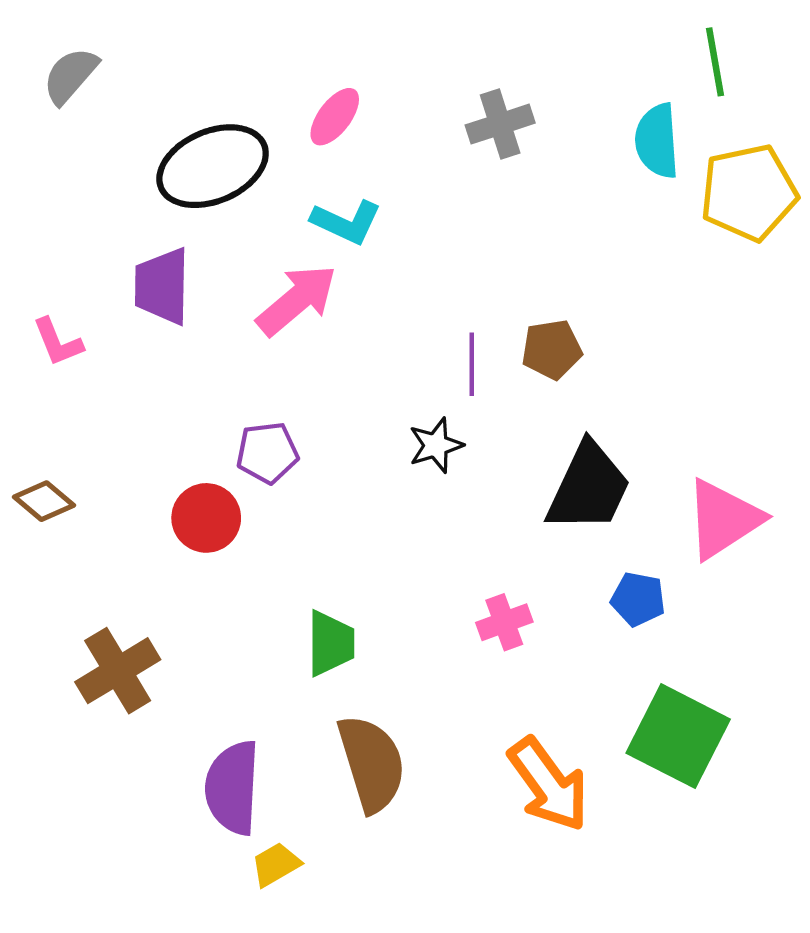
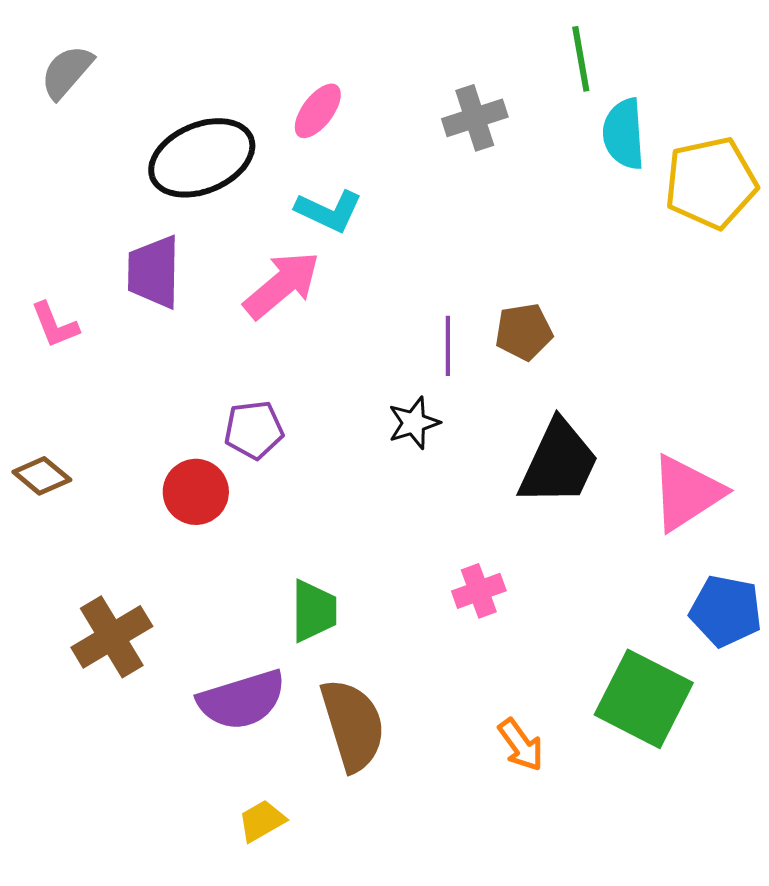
green line: (715, 62) -> (581, 59), moved
blue pentagon: (638, 599) -> (726, 611), moved, size x1.4
orange arrow: (549, 784) -> (521, 745), size x0.6
purple semicircle: (233, 788) -> (242, 700), moved, turned -110

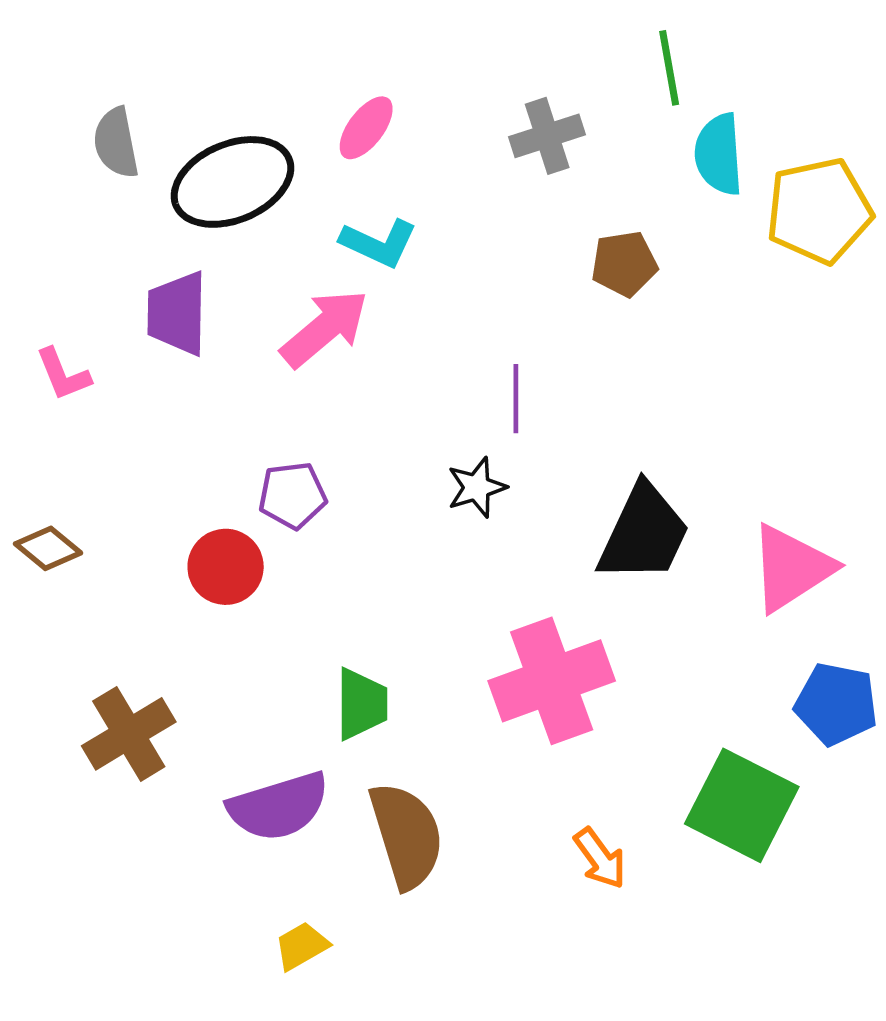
gray semicircle: (67, 72) -> (116, 143), moved, turned -52
brown pentagon: (524, 332) -> (624, 264), moved
pink cross: (479, 591) -> (552, 681), size x2.0

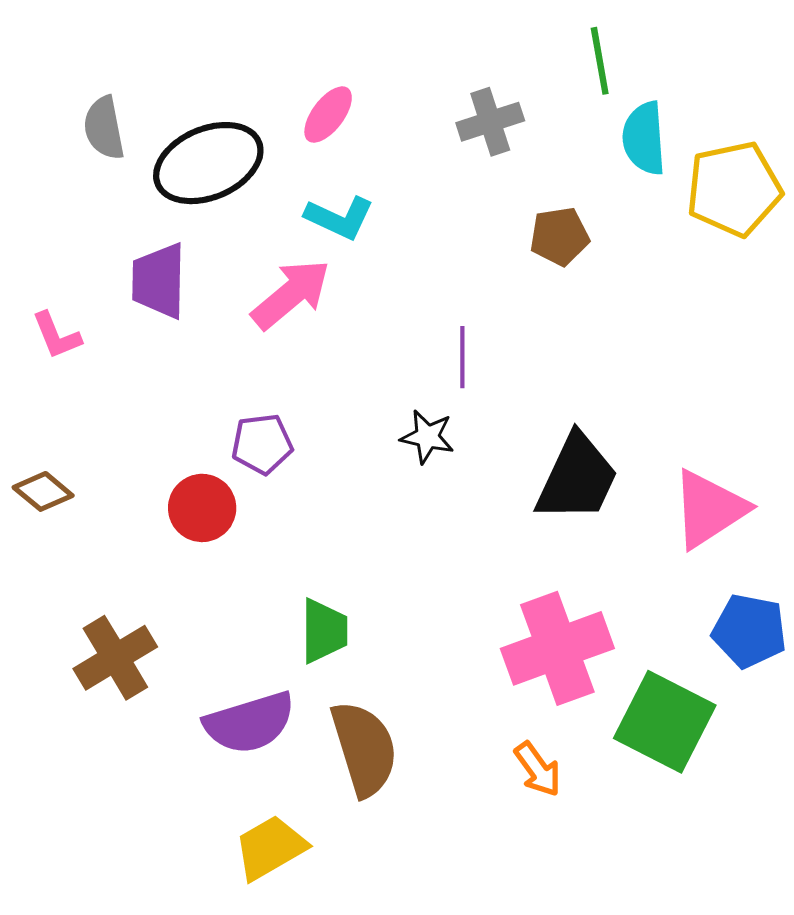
black star: (477, 487) -> (427, 437), turned 30
pink cross: (552, 681) -> (557, 648), moved
yellow trapezoid: (302, 946) -> (270, 848), size x1.5

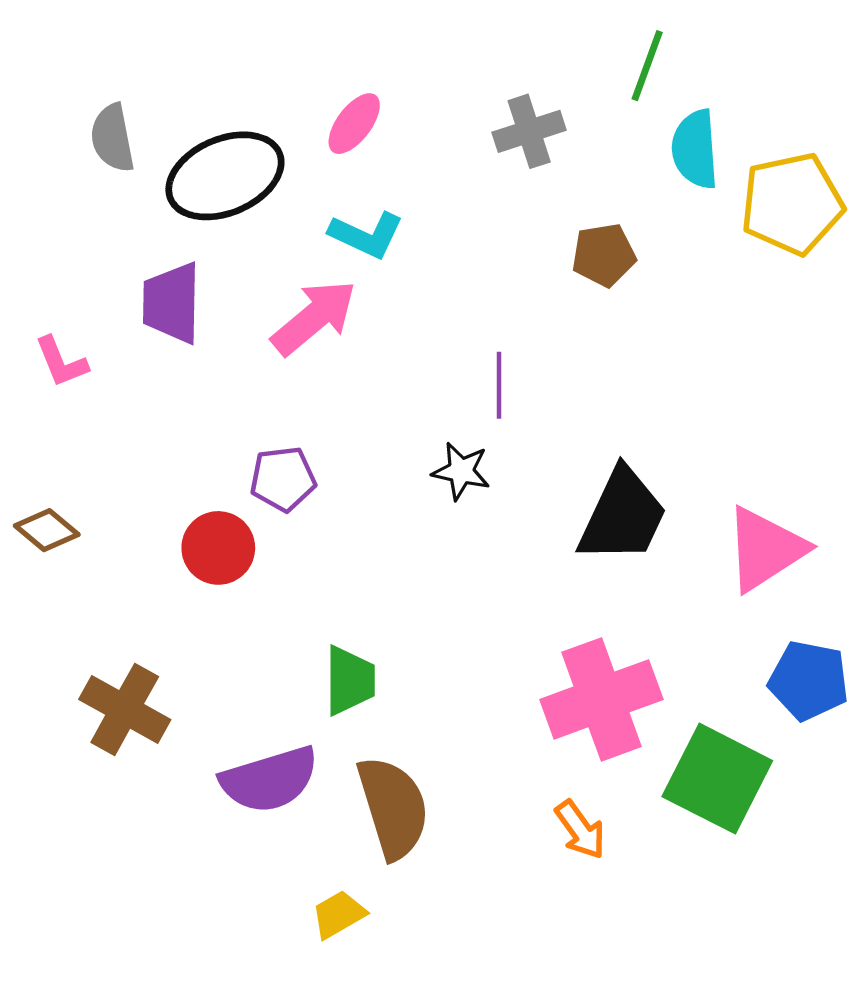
green line: (600, 61) -> (647, 66), turned 30
brown cross: (115, 658) -> (125, 709), turned -30
yellow trapezoid: (270, 848) -> (339, 914), moved, size x0.7

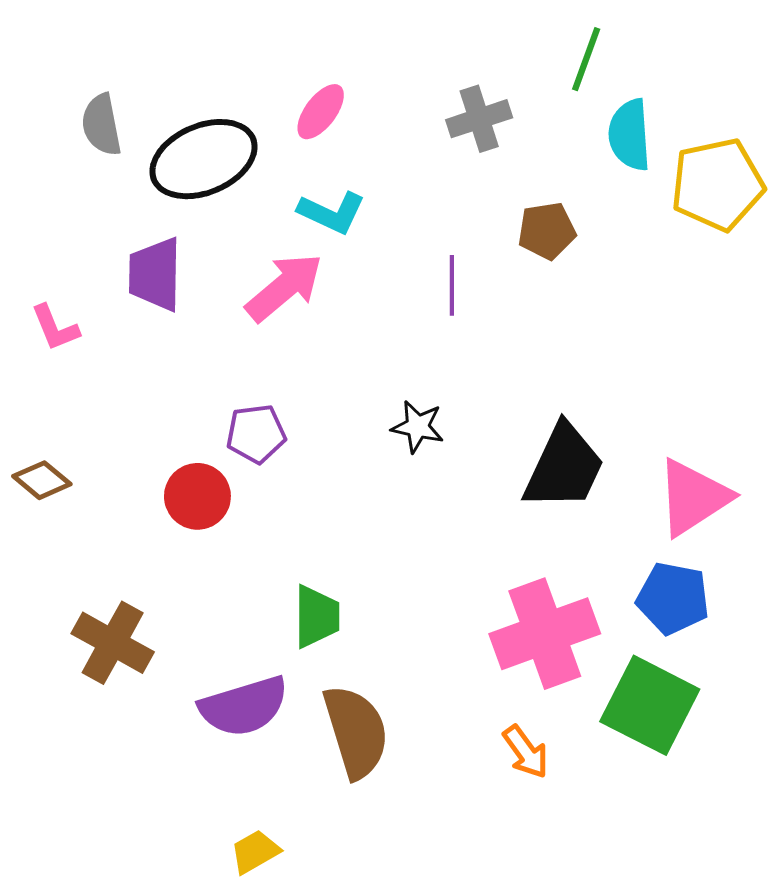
purple line: (499, 385) -> (452, 285), moved
blue pentagon: (809, 680) -> (673, 598), moved
yellow trapezoid: (339, 914) -> (255, 852), moved

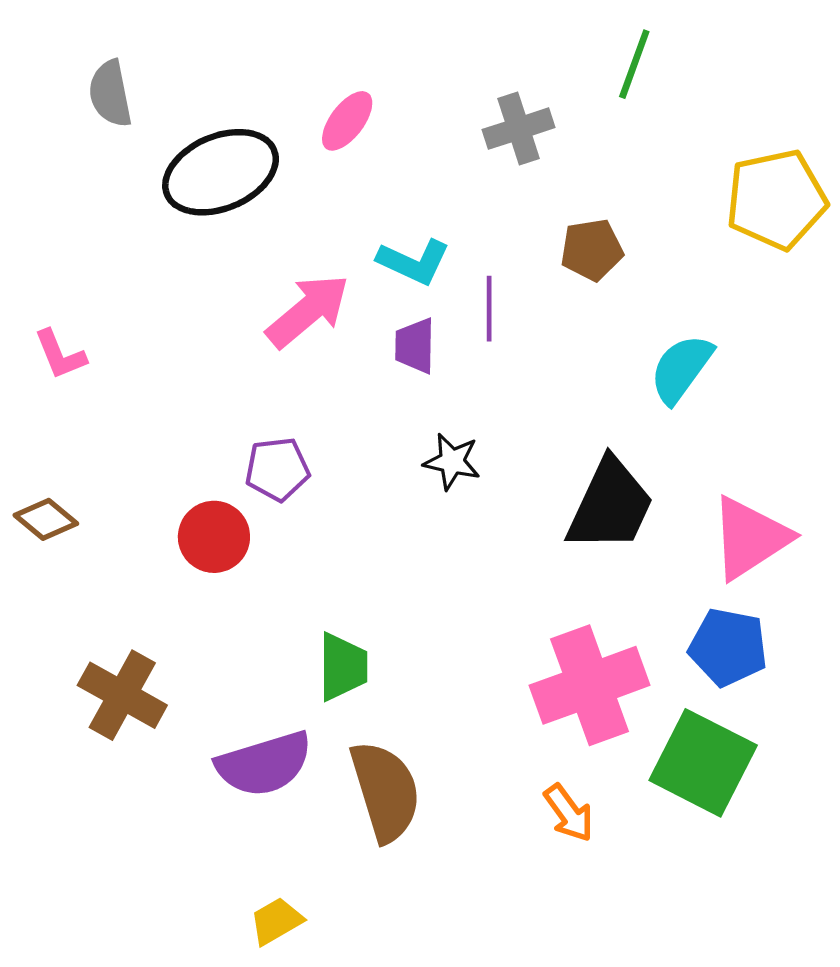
gray semicircle: (102, 125) -> (110, 94), moved
cyan semicircle: (630, 135) -> (681, 369), moved, turned 40
cyan L-shape: (332, 213) -> (414, 262), moved
purple trapezoid: (155, 274) -> (415, 346), moved, size x0.7

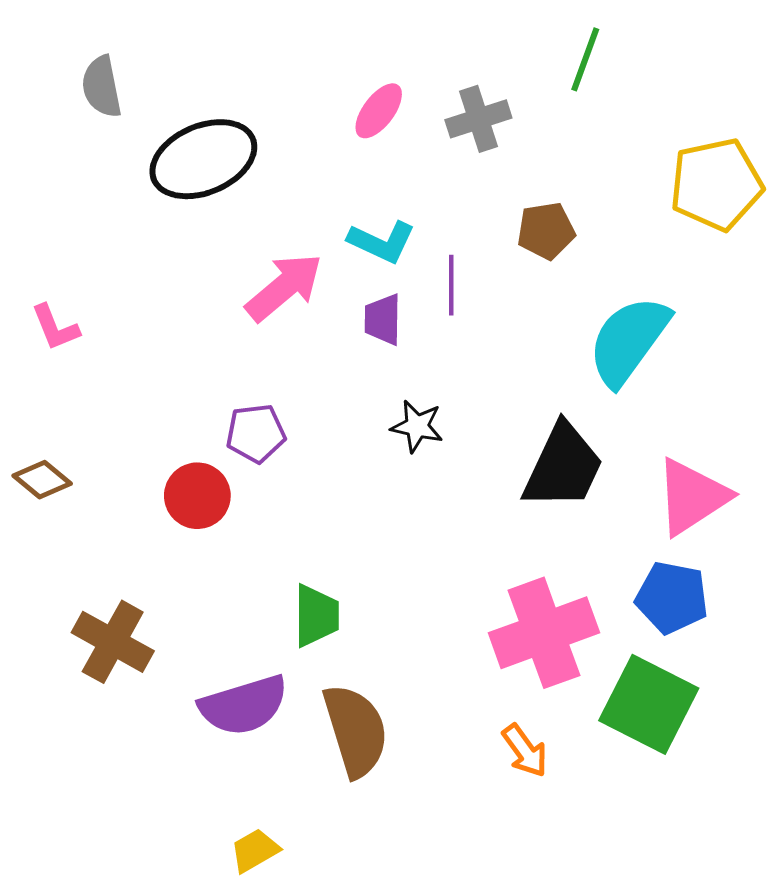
pink ellipse: (347, 121) -> (379, 111), moved
cyan semicircle: (681, 369) -> (629, 341), size x1.4

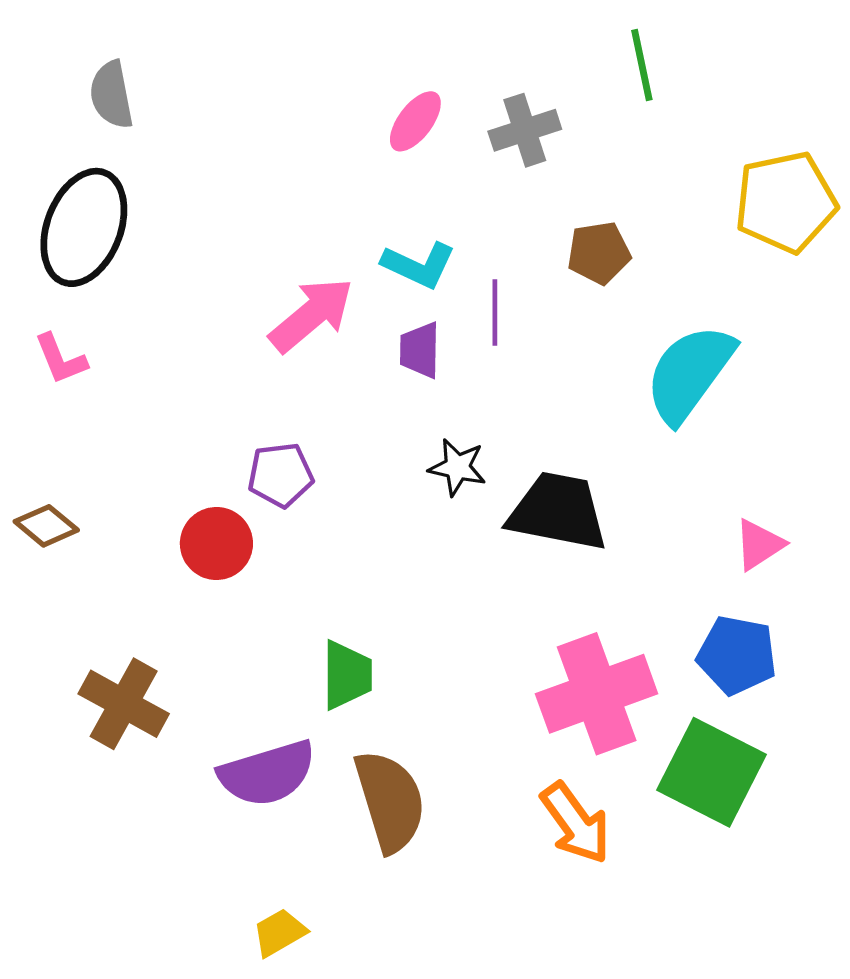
green line: (585, 59) -> (642, 65), turned -32
black ellipse: (203, 159) -> (84, 227), moved, turned -46
black trapezoid: (563, 467) -> (558, 511), moved, turned -104
pink triangle: (692, 497) -> (759, 545), size x0.6
orange arrow: (525, 751) -> (576, 823), size x1.4

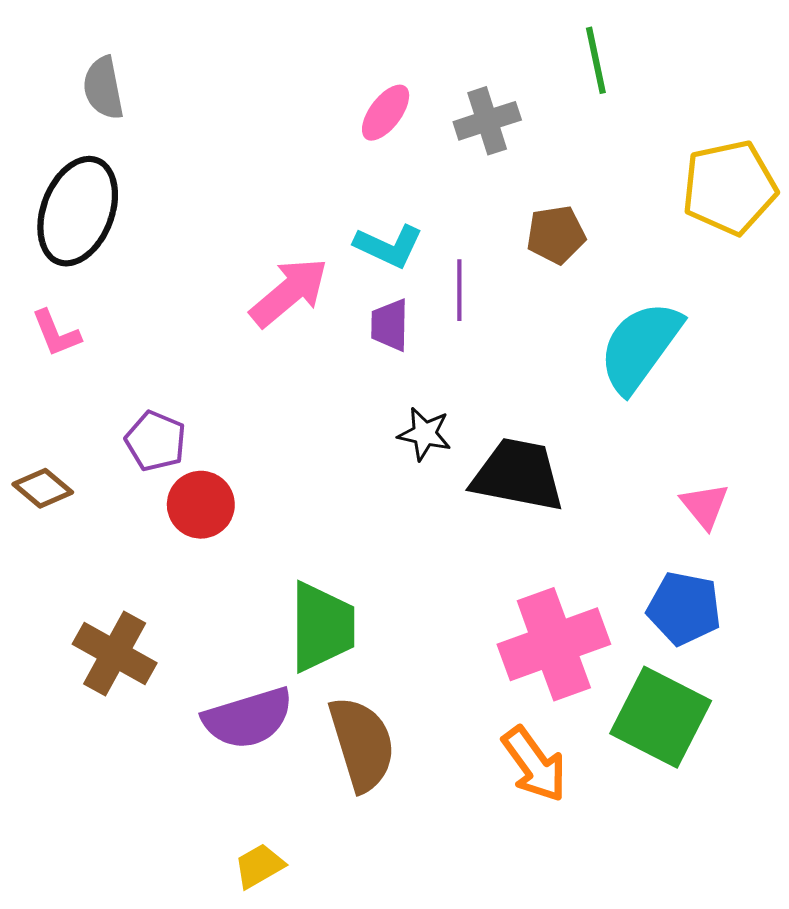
purple pentagon: (281, 475) -> (156, 441), moved, turned 30
pink triangle: (759, 545) -> (705, 506), turned -36
green trapezoid: (347, 675) -> (322, 627), size x1.4

